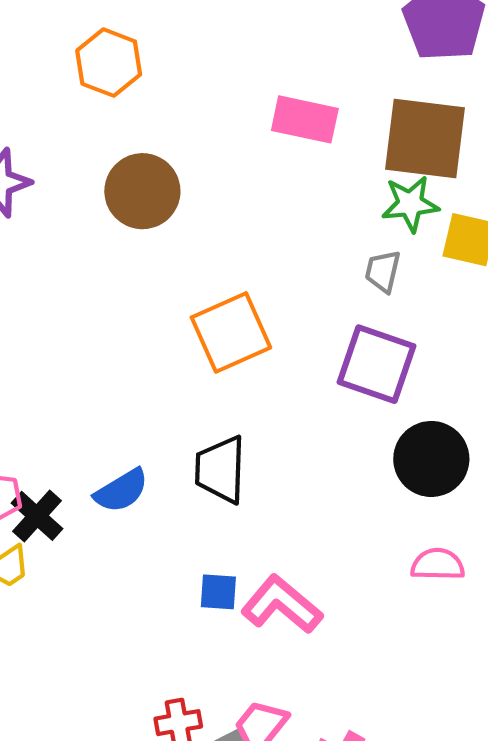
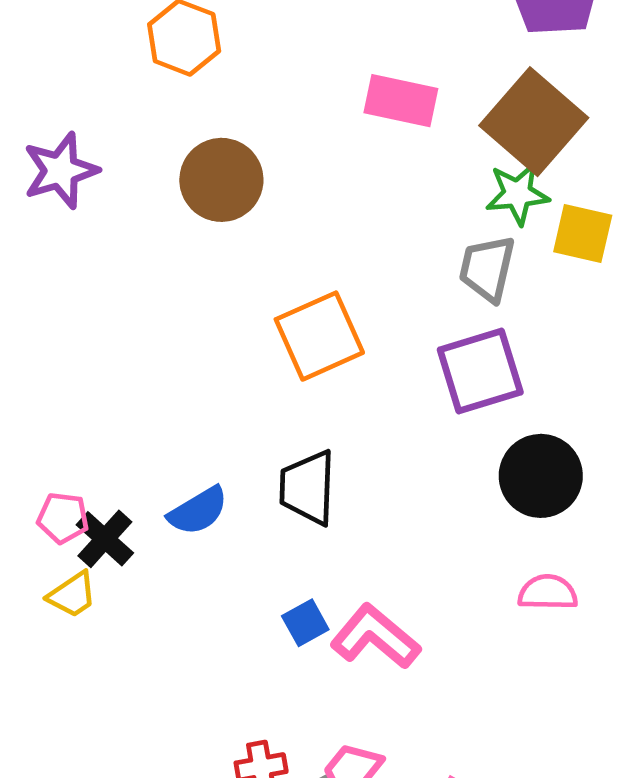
brown square: (425, 138) -> (534, 122), turned 34
gray trapezoid: (383, 271) -> (487, 268), size x1.4
purple square: (376, 364) -> (480, 371), turned -36
blue square: (218, 592) -> (305, 623), turned -33

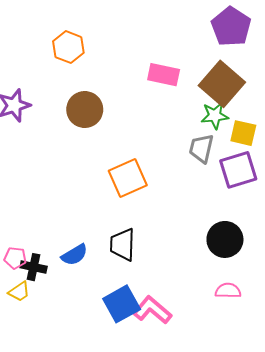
purple square: (480, 371) -> (238, 170), moved
black cross: (105, 539) -> (34, 267), turned -30
blue square: (305, 623) -> (122, 304), size x1.8

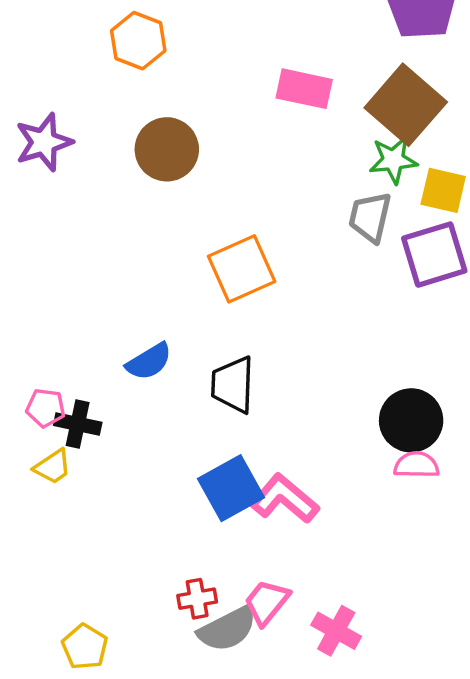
black circle: (225, 239) -> (411, 420), moved
blue semicircle: (75, 255) -> (149, 362), moved

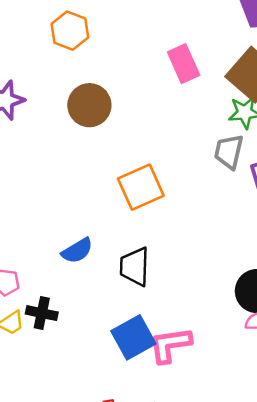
pink rectangle: (304, 89) -> (184, 64), turned 54
black cross: (78, 424) -> (42, 313), moved
pink L-shape: (284, 499) -> (170, 345), turned -48

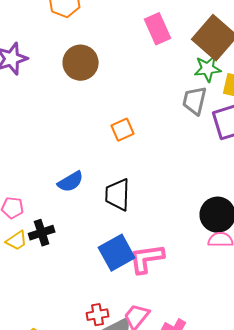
orange square: (141, 187) -> (123, 130), size x0.6
black cross: (42, 313) -> (42, 233), turned -30

